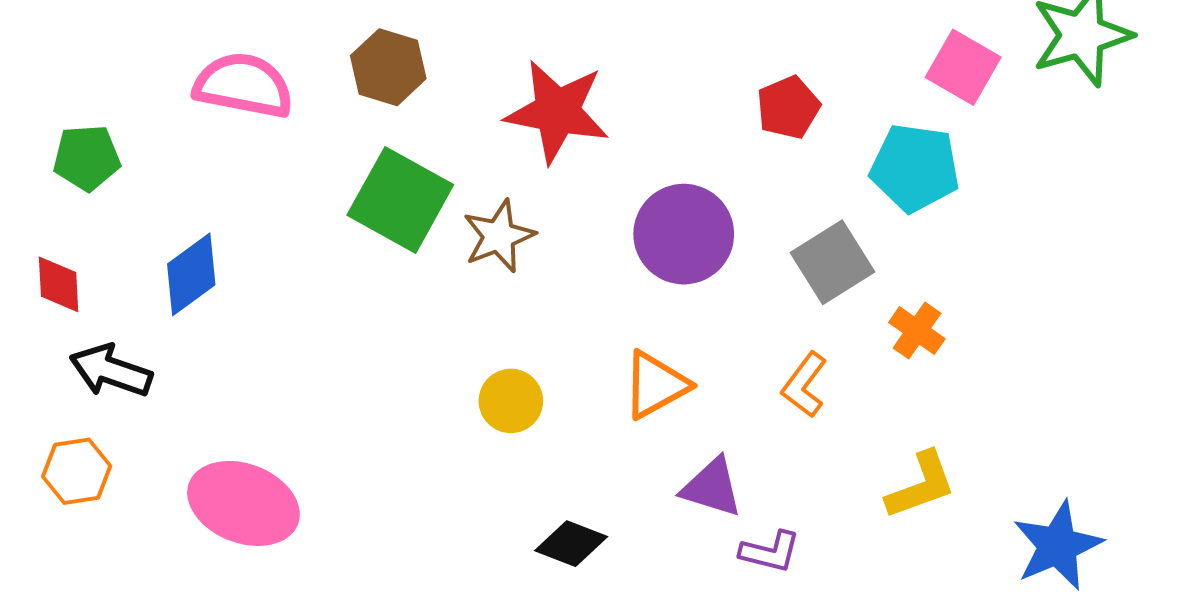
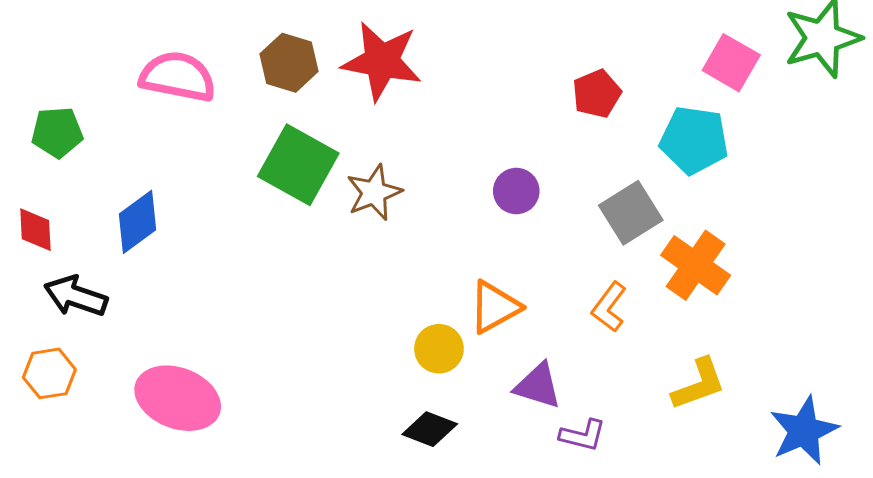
red star: (557, 111) -> (382, 61), moved
purple circle: (684, 234) -> (516, 191), size x0.6
orange cross: (917, 331) -> (696, 265), size x1.6
yellow circle: (511, 401) -> (439, 349), moved

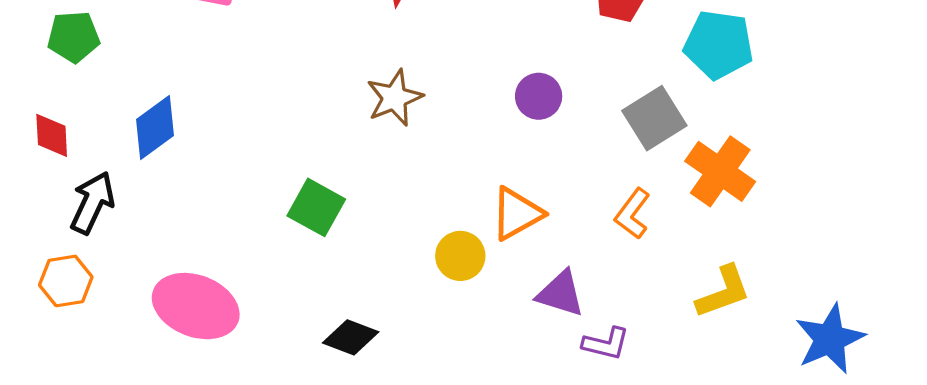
green square: (298, 165) -> (316, 207), moved, size x0.7
black arrow: (76, 296) -> (92, 203), turned 96
black diamond: (430, 429) -> (351, 337), moved

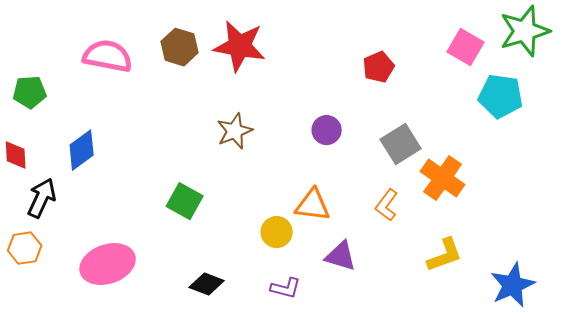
cyan pentagon: (719, 45) -> (501, 96), moved
orange triangle: (517, 214) -> (313, 205), turned 36
pink ellipse: (196, 306) -> (108, 264), turned -40
purple L-shape: (606, 344) -> (286, 288), moved

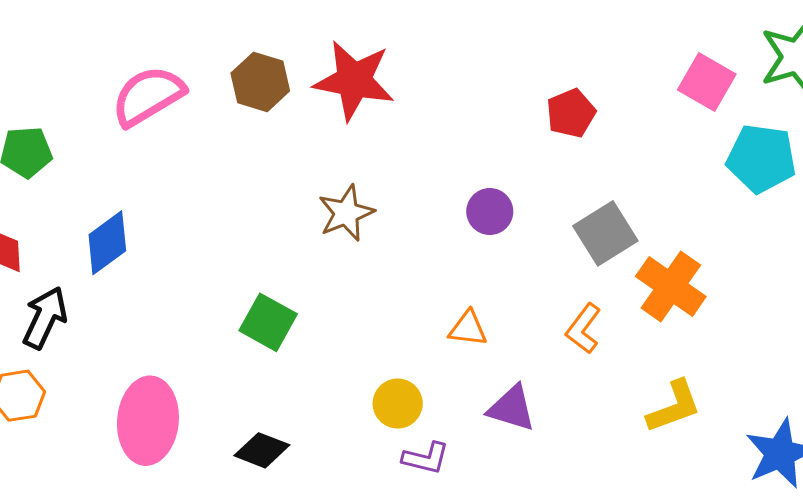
pink semicircle: (108, 56) -> (148, 96), turned -42
orange triangle: (313, 205) -> (468, 329), size x0.7
yellow circle: (277, 232) -> (398, 404), moved
pink ellipse: (108, 264) -> (148, 421), turned -66
black diamond: (207, 284) -> (262, 450), moved

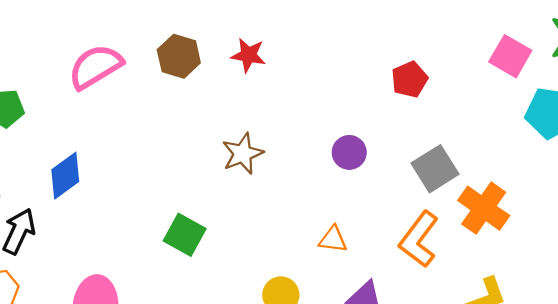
red star: (354, 80) -> (248, 55), size x0.6
orange L-shape: (583, 329) -> (419, 239), size x1.5

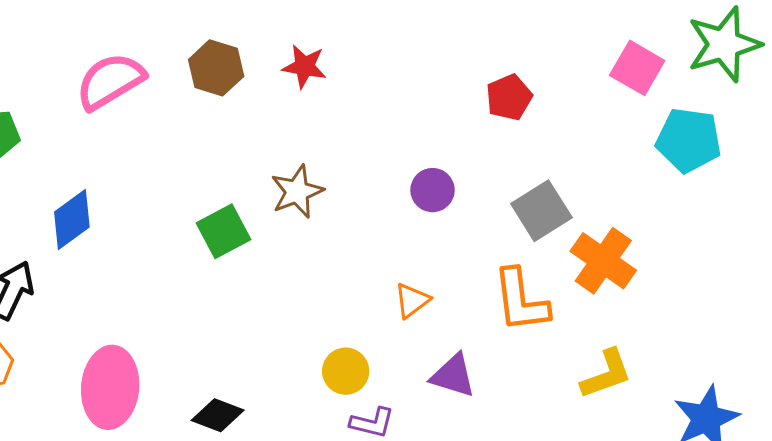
green square: (185, 235) -> (223, 231), moved, turned 33
orange triangle: (333, 239) -> (412, 300), turned -44
orange L-shape: (419, 239) -> (521, 300), turned -44

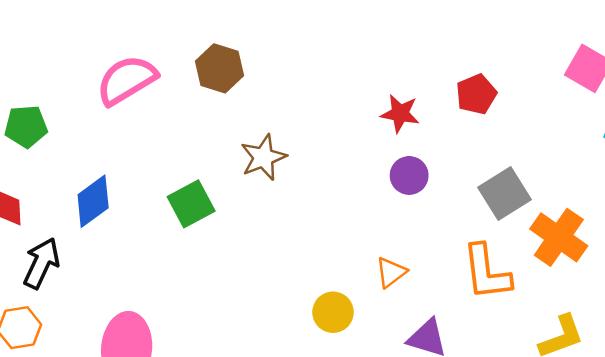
red star: (304, 66) -> (400, 114), moved
brown star: (297, 192) -> (263, 157), moved
green square: (223, 231) -> (191, 204), moved
yellow circle: (346, 371) -> (333, 312), moved

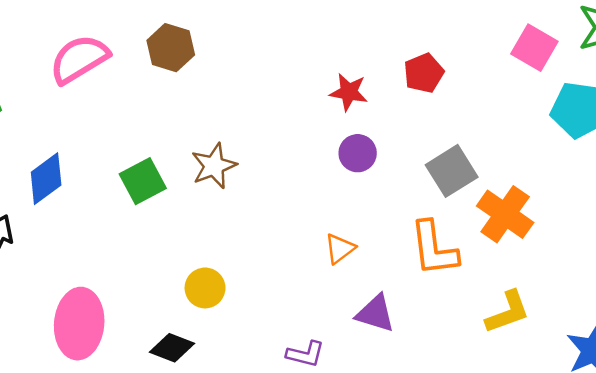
brown star: (263, 157) -> (214, 166), moved
yellow circle: (333, 312) -> (205, 288), moved

